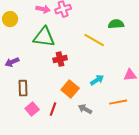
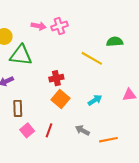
green triangle: (44, 37) -> (21, 55), moved
orange square: (70, 89) -> (60, 99), moved
orange line: (118, 102) -> (108, 140), moved

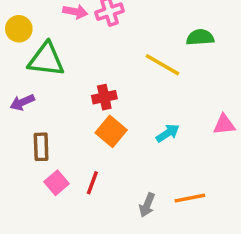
gray arrow: (82, 130) -> (147, 205), moved, turned -96

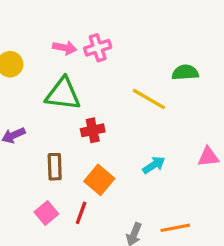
green triangle: (46, 60) -> (63, 94), moved
orange square: (111, 131) -> (99, 180), moved
brown rectangle: (41, 147) -> (55, 167), moved

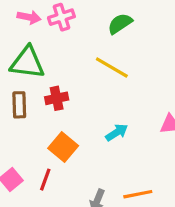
green semicircle: (185, 72) -> (120, 24), moved, turned -30
brown rectangle: (55, 167) -> (19, 105), moved

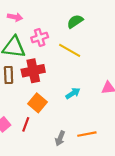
pink cross: (61, 17) -> (40, 37), moved
red cross: (57, 98) -> (33, 71), size x1.5

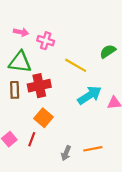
green semicircle: (75, 21) -> (108, 51), moved
pink cross: (40, 37) -> (46, 41), moved, turned 35
cyan arrow: (73, 93) -> (90, 95), moved, size x1.6

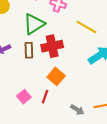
green triangle: (20, 62) -> (34, 24), turned -40
gray arrow: (66, 153) -> (77, 110), turned -80

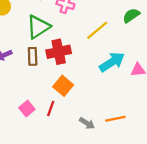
yellow line: (86, 27) -> (97, 30), turned -70

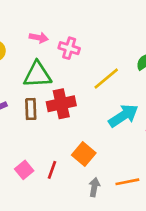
green triangle: (38, 27) -> (37, 75), turned 30
orange square: (63, 86) -> (84, 154), moved
gray arrow: (87, 123) -> (94, 187), turned -112

